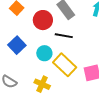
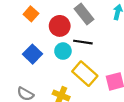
cyan circle: (44, 53) -> (63, 51), moved

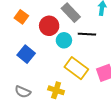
black line: (83, 42) -> (87, 34), moved
cyan circle: (63, 51) -> (64, 40), moved

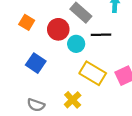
yellow cross: (56, 90) -> (73, 100), turned 35

